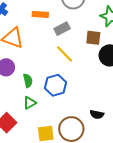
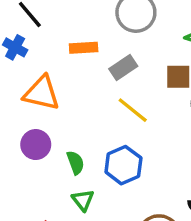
green triangle: (30, 103) -> (83, 200), turned -32

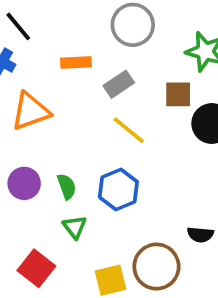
orange triangle: (42, 93) -> (31, 111), turned -33
purple circle: (36, 145) -> (24, 183), moved

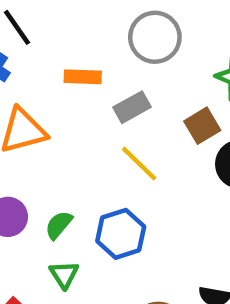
brown square: (178, 94) -> (202, 126), turned -36
green semicircle: (67, 187) -> (59, 225), turned -125

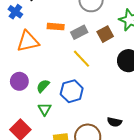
orange rectangle: (83, 77) -> (56, 27), moved
brown square: (202, 126) -> (105, 34), moved

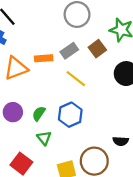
orange rectangle: (56, 27) -> (44, 58), moved

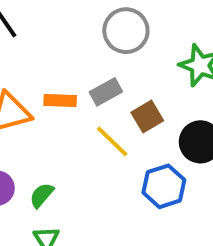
brown square: (97, 49) -> (147, 116), moved
blue hexagon: (70, 115) -> (164, 186), moved

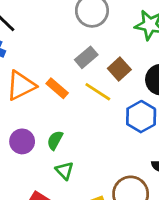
orange rectangle: (60, 100) -> (57, 88), moved, turned 50

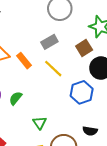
brown square: (119, 69) -> (84, 48), moved
green triangle: (64, 171) -> (40, 123), moved

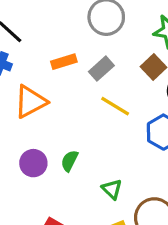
orange rectangle: (24, 61) -> (64, 62), moved, turned -56

